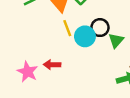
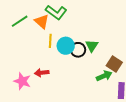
yellow line: (67, 28) -> (50, 41), turned 32
black circle: (100, 28) -> (78, 50), moved

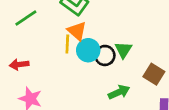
orange triangle: (42, 21) -> (77, 31), moved
red arrow: (42, 73) -> (19, 64), moved
green arrow: (104, 76) -> (119, 92), moved

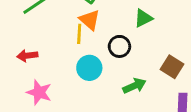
cyan circle: (88, 50) -> (89, 68), moved
green triangle: (123, 50) -> (143, 18), moved, turned 30

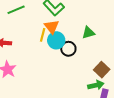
cyan circle: (89, 68) -> (56, 40), moved
green arrow: (134, 86) -> (96, 85), moved

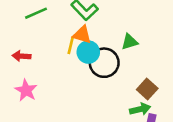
orange triangle: (52, 27) -> (82, 35), turned -35
black circle: (68, 49) -> (104, 63), size x1.5

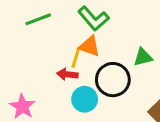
cyan circle: (88, 52) -> (85, 99), moved
red arrow: (21, 56) -> (67, 74), moved

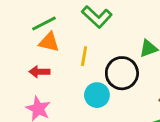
orange triangle: (89, 46) -> (49, 42), moved
red arrow: (67, 74) -> (39, 72), moved

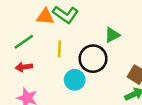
green line: (44, 23) -> (24, 42), moved
orange triangle: (49, 42) -> (45, 17), moved

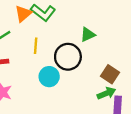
orange triangle: (45, 17) -> (23, 14), turned -48

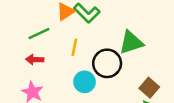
green triangle: (88, 34) -> (131, 42), size x1.5

